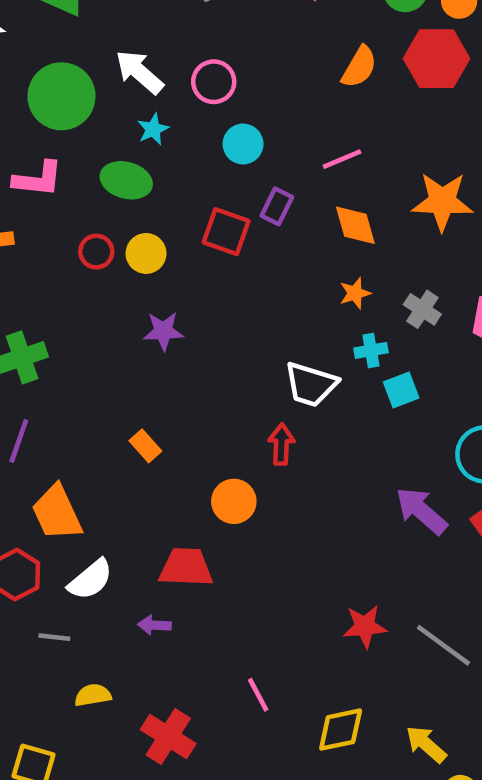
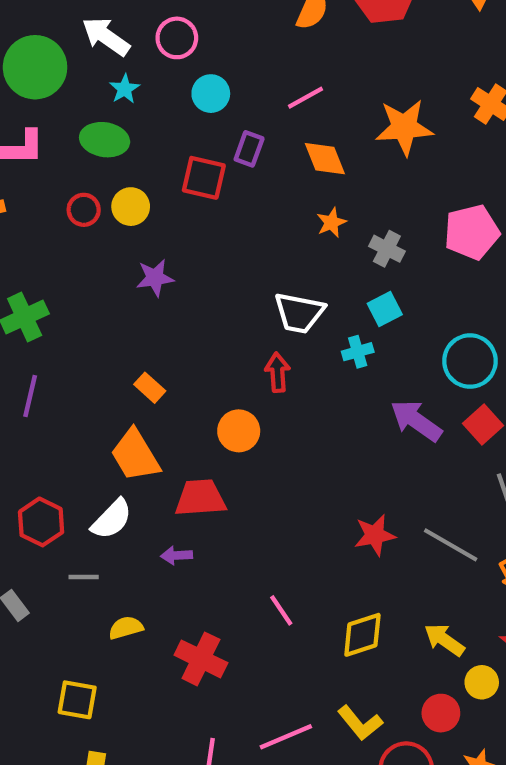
gray cross: (422, 309) -> (387, 249), moved
cyan cross: (371, 350) -> (358, 352), moved
orange trapezoid: (57, 513) -> (135, 455), moved

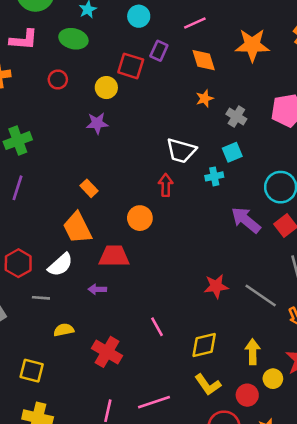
yellow circle: (131, 207) -> (106, 88), moved
yellow arrow: (444, 640) -> (253, 352), turned 50
yellow L-shape: (360, 723) -> (208, 385), moved

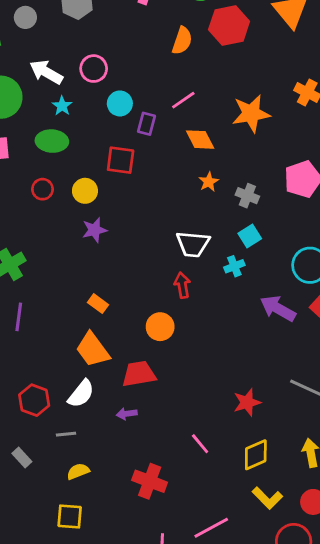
purple rectangle: (159, 51) -> (147, 124), moved
yellow circle: (106, 88) -> (85, 191), moved
red star: (216, 286) -> (247, 402), moved
yellow semicircle: (64, 330) -> (78, 471), moved

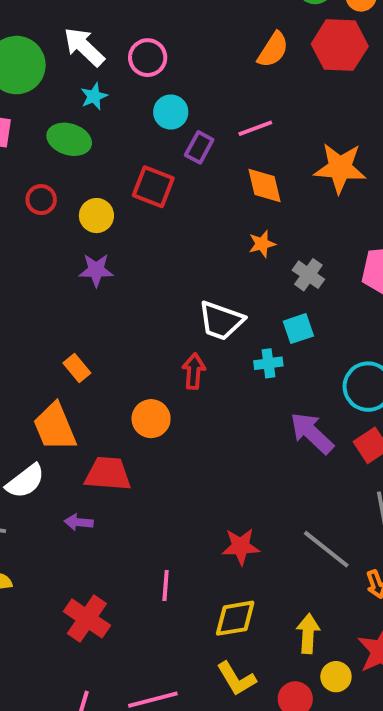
pink line: (200, 444) -> (166, 586), turned 30

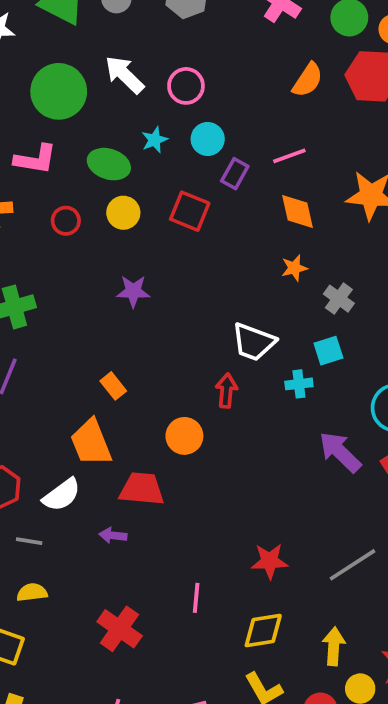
cyan star: (94, 96) -> (155, 140), moved
red circle: (41, 200) -> (66, 221), moved
yellow circle: (96, 216) -> (123, 213), moved
gray line: (326, 549) -> (352, 565), turned -72

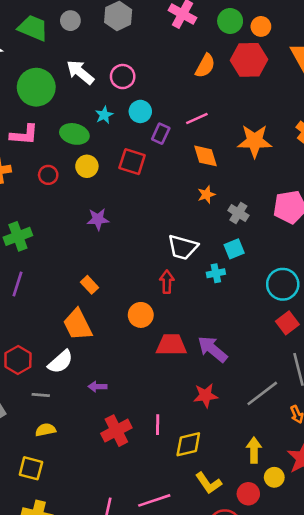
purple arrow: (340, 452) -> (212, 349), moved
red trapezoid: (142, 489) -> (171, 345), moved
red cross: (120, 629) -> (116, 431), moved, turned 32
yellow diamond: (263, 631) -> (188, 444), moved

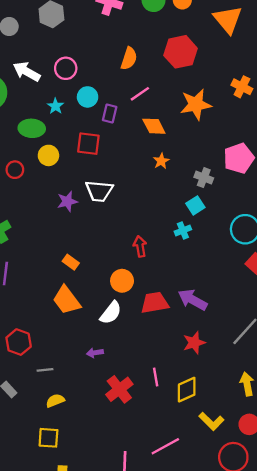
red hexagon: (249, 60) -> (181, 52), moved
orange semicircle: (205, 66) -> (129, 58), moved
gray cross: (238, 213) -> (204, 178), moved
white trapezoid: (183, 247) -> (99, 191), moved
white semicircle: (60, 362) -> (111, 313), moved

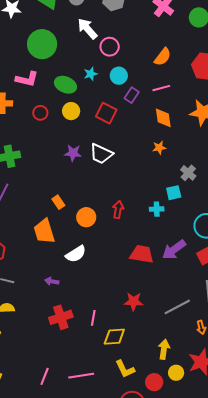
white arrow: (27, 72) -> (87, 29), moved
orange circle: (122, 281) -> (86, 217), moved
purple arrow: (193, 300) -> (174, 250), moved, turned -85
red trapezoid: (155, 303) -> (142, 254), moved

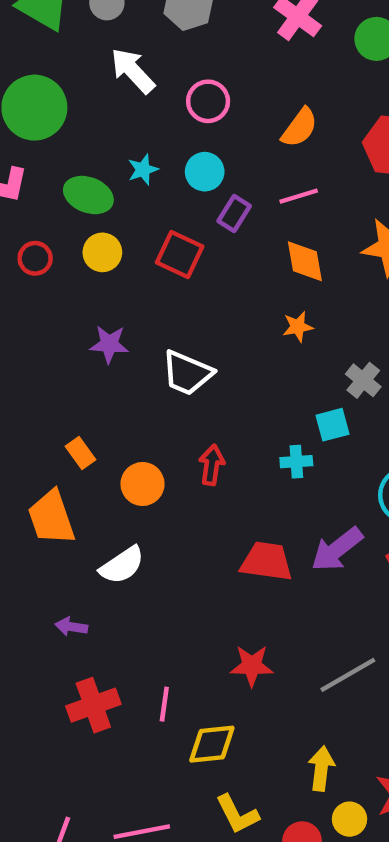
pink circle: (110, 47) -> (208, 101), moved
white trapezoid: (101, 154) -> (187, 373), moved

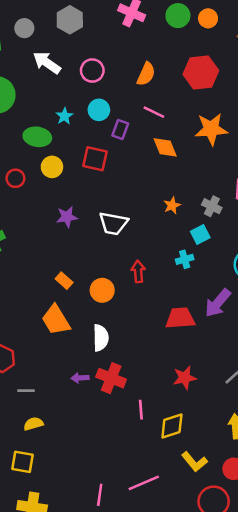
pink line: (299, 196) -> (154, 112), turned 55
orange star: (298, 327) -> (172, 205), moved
white semicircle: (122, 565) -> (101, 338), turned -45
red cross: (93, 705) -> (111, 378), moved, turned -36

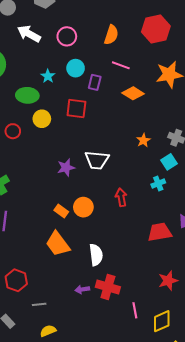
orange diamond: (165, 147) -> (133, 93), turned -30
purple star: (67, 217) -> (66, 168), moved
orange circle: (102, 290) -> (83, 207), moved

